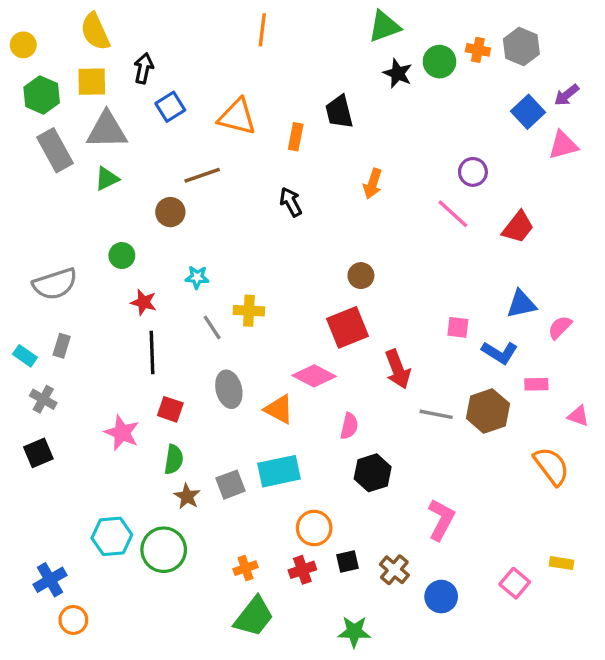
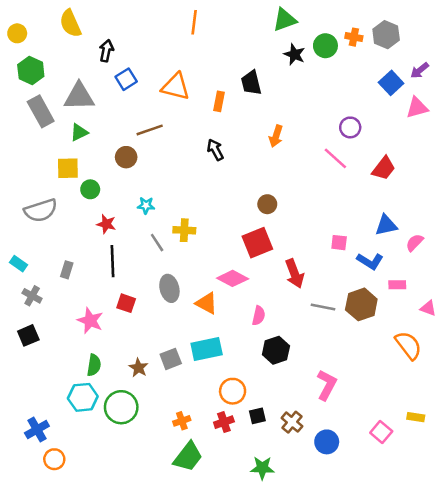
yellow square: (92, 82) -> (68, 168), moved
gray rectangle: (62, 346) -> (67, 270), moved
green semicircle: (174, 459) -> (94, 365), moved

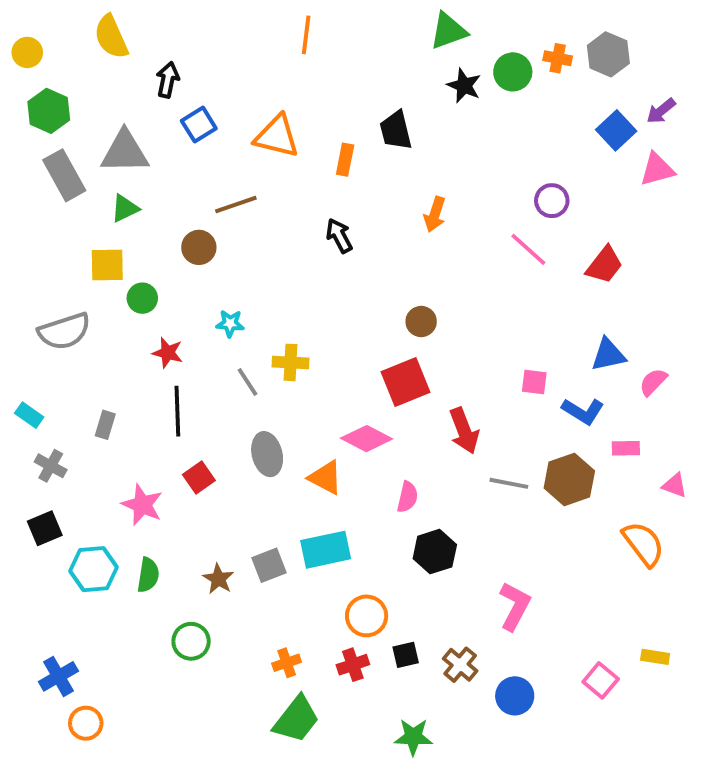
red square: (126, 303) -> (199, 478), turned 36
cyan hexagon: (83, 397) -> (94, 569), moved
green circle: (121, 407) -> (191, 641), size x0.7

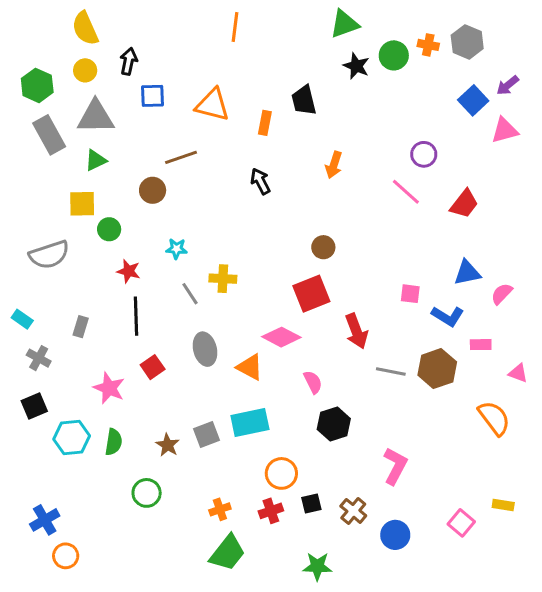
yellow circle: (27, 52) -> (85, 70), moved
blue square: (199, 125) -> (153, 96), turned 30
pink semicircle: (407, 497) -> (313, 382), turned -40

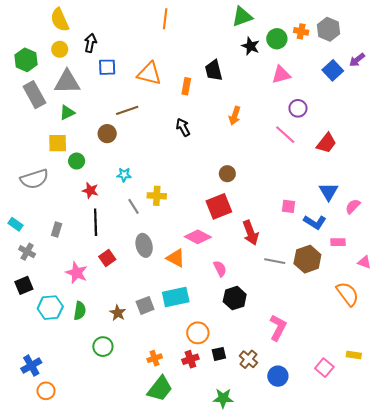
pink triangle: (505, 130) -> (281, 75), moved
blue triangle: (467, 273) -> (329, 192), turned -48

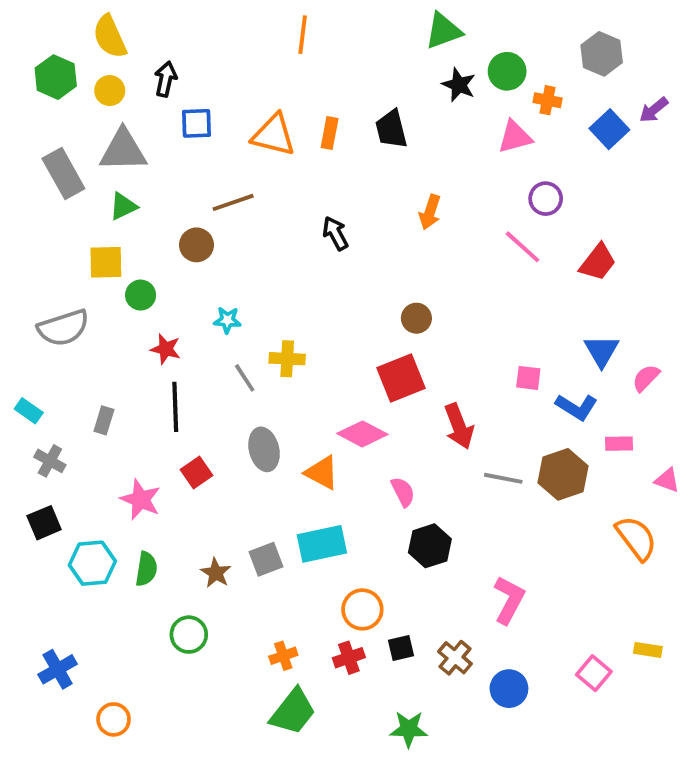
orange cross: (301, 31) -> (548, 100), moved
green hexagon: (26, 60) -> (56, 77), moved
orange rectangle: (186, 86) -> (330, 133), moved
orange circle: (46, 391) -> (114, 719), moved

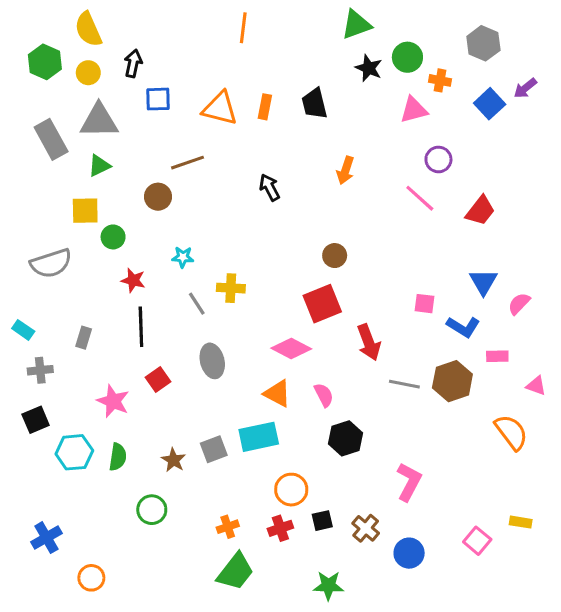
gray cross: (50, 461) -> (40, 370), turned -35
orange triangle: (322, 473) -> (277, 393), moved

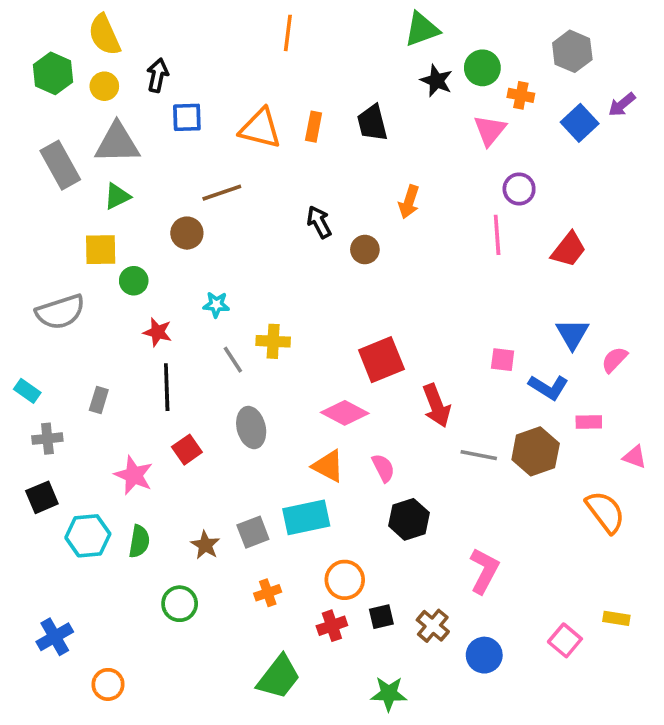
pink triangle: (414, 110) -> (490, 130), turned -36
pink line: (420, 198) -> (497, 235), turned 44
brown circle: (335, 256) -> (365, 250), moved
orange cross: (228, 527) -> (268, 593), moved

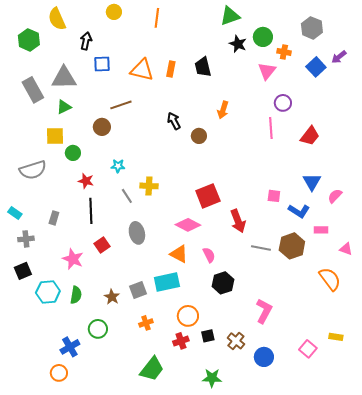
yellow circle: (104, 86) -> (114, 12), moved
blue cross: (55, 637) -> (70, 347), moved

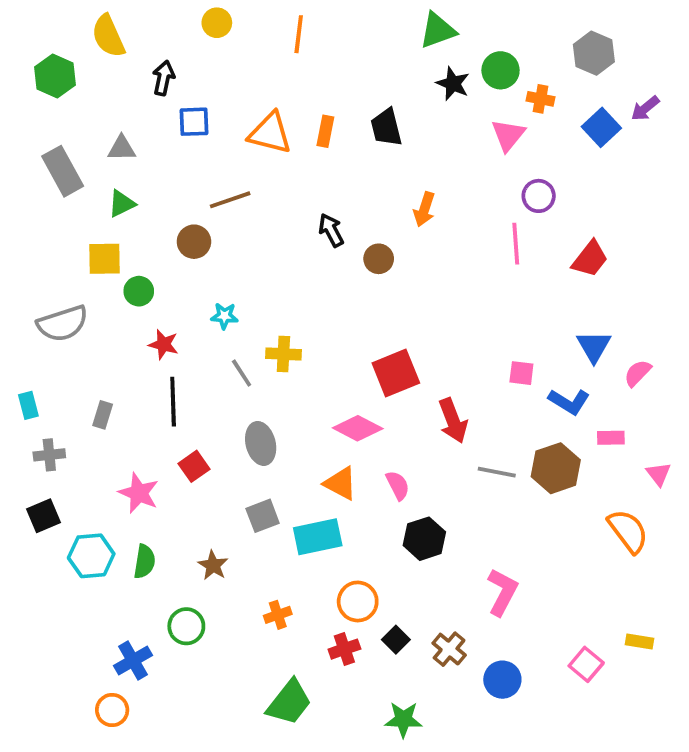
gray triangle: (64, 78) -> (122, 148), size x0.6
cyan rectangle: (15, 213) -> (28, 405), turned 40
pink triangle: (346, 249) -> (659, 474), turned 32
gray square: (138, 290) -> (263, 516), moved
black square: (208, 336) -> (396, 640), turned -32

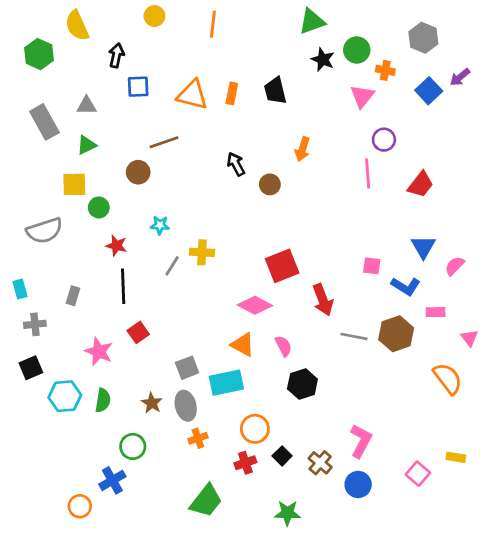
gray line: (242, 373) -> (172, 266), turned 65
gray ellipse: (261, 443) -> (186, 406), moved
pink L-shape: (502, 592) -> (361, 441), moved
blue cross: (133, 661) -> (112, 480), moved

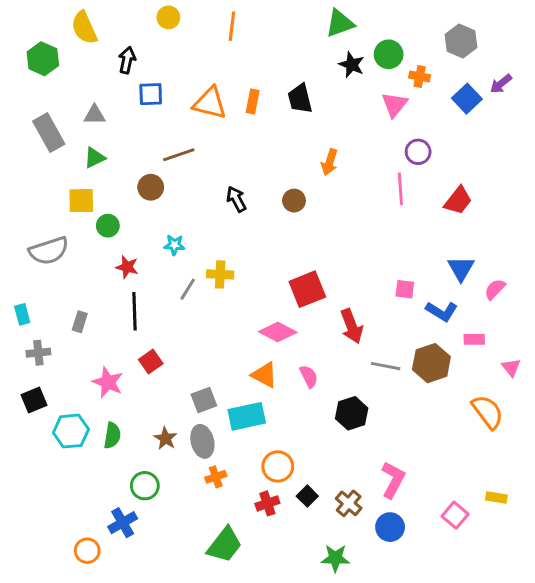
black arrow: (236, 164) -> (236, 199), moved
black hexagon: (302, 384) -> (352, 413), moved
green star: (288, 513) -> (335, 558), moved

